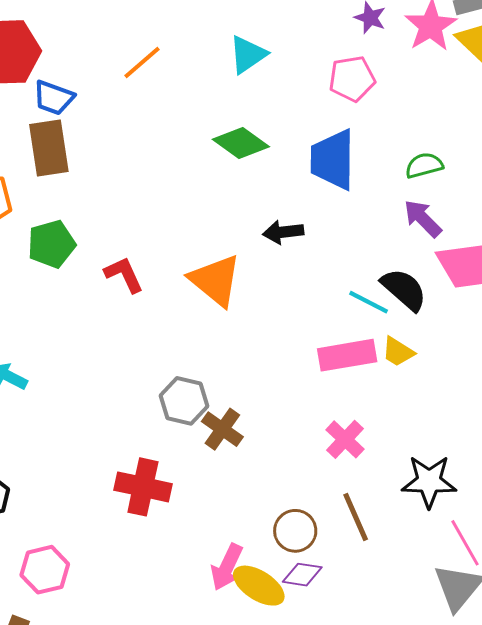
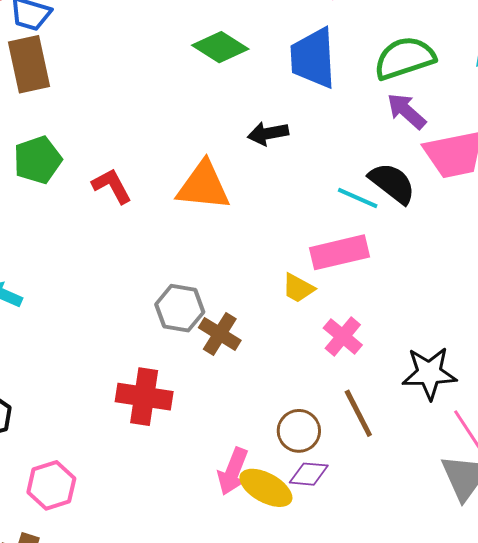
green semicircle: (424, 165) -> (405, 58), size x1.6
orange triangle: (215, 280) -> (203, 186), turned -30
yellow trapezoid: (398, 352) -> (298, 288), moved

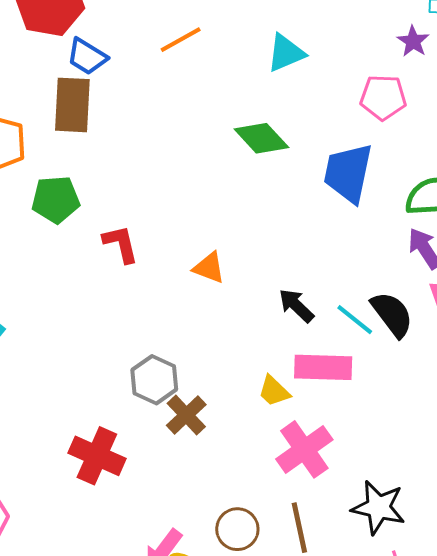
black arrow: (268, 133) -> (296, 306), moved, turned 39
orange triangle: (203, 186) -> (209, 268), size x0.6
pink cross: (343, 336) -> (304, 449), size x1.4

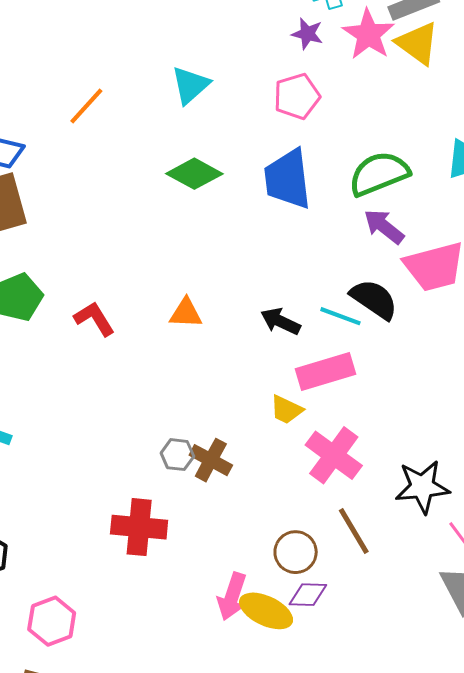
gray hexagon: (154, 380) -> (177, 455), moved, size x0.7

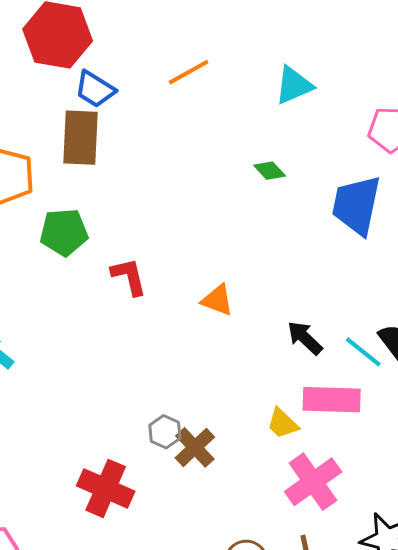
green diamond: (194, 174) -> (270, 171), size x0.6

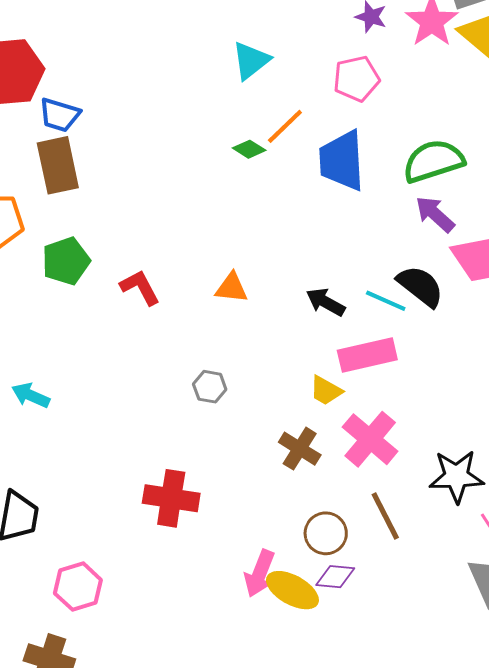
orange line: (189, 72) -> (285, 126), moved
gray hexagon: (165, 432) -> (210, 387), moved
brown cross: (195, 447) -> (300, 449), moved

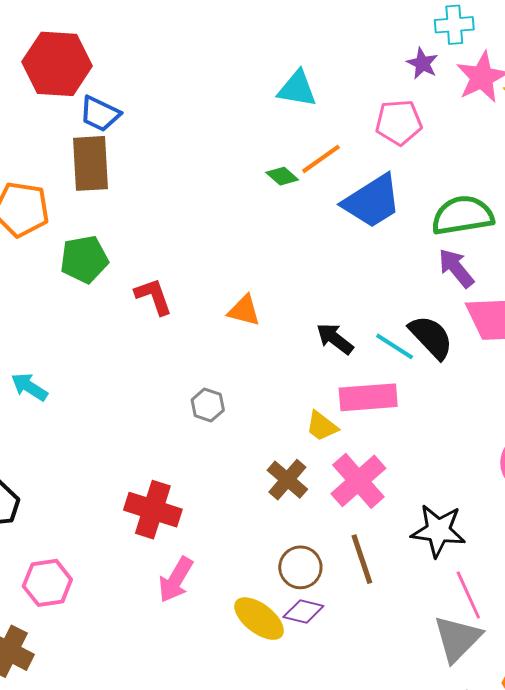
cyan triangle: (251, 61) -> (297, 89), turned 39
blue trapezoid: (342, 161) -> (372, 201), turned -128
pink arrow: (260, 573) -> (176, 580), moved

